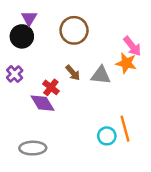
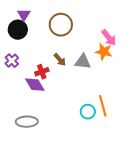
red cross: (51, 87) -> (42, 72), turned 32

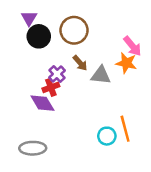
black circle: (18, 30) -> (39, 36), moved
brown arrow: (60, 60) -> (80, 63), moved
purple cross: (12, 61) -> (57, 74), moved

